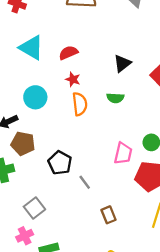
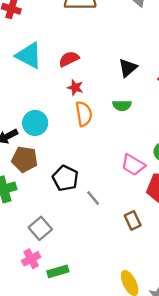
cyan circle: (35, 97) -> (35, 123), moved
pink trapezoid: (123, 153) -> (133, 165), turned 110
brown rectangle: (109, 215) -> (133, 220), moved

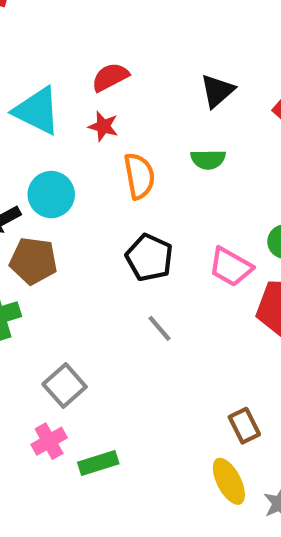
cyan triangle: (29, 55) -> (37, 111), moved
red star: (75, 88) -> (103, 126), moved
black pentagon: (65, 178) -> (149, 258), moved
brown rectangle: (133, 220) -> (244, 426), moved

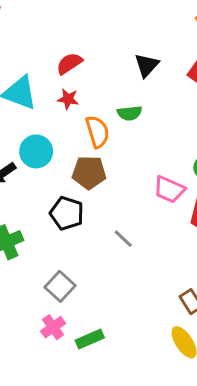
green semicircle: (208, 159) -> (130, 113), moved
black pentagon: (149, 258) -> (67, 213), moved
brown pentagon: (33, 261) -> (89, 173), moved

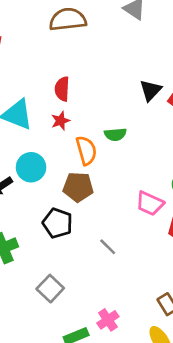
red semicircle: (69, 63) -> (62, 89), turned -55
black triangle: (147, 65) -> (151, 90), moved
red star: (68, 99) -> (60, 121), turned -30
pink cross: (53, 327) -> (108, 320), moved

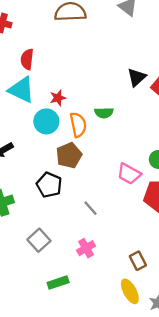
red semicircle: (62, 89) -> (27, 59), moved
cyan circle: (31, 167) -> (46, 121), moved
brown pentagon: (78, 187) -> (69, 155), turned -30
pink cross: (108, 320) -> (86, 248), moved

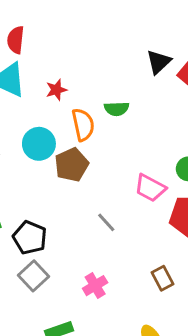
cyan circle: (46, 121) -> (39, 144), moved
black pentagon: (49, 185) -> (30, 238), moved
gray line: (90, 208) -> (106, 222), moved
brown rectangle: (138, 261) -> (162, 278), moved

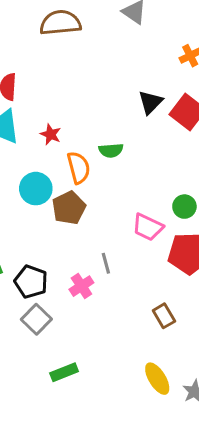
red star: (56, 90) -> (51, 134), turned -30
gray line: (106, 222) -> (106, 263), turned 30
pink cross: (95, 286) -> (81, 286), moved

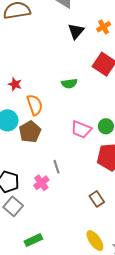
black triangle: (150, 102) -> (76, 31), moved
green semicircle: (111, 150) -> (69, 83), moved
pink trapezoid: (148, 227) -> (81, 129), moved

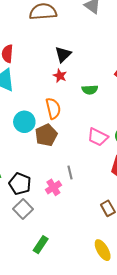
black triangle: (76, 31) -> (63, 54), moved
red star: (15, 84) -> (60, 76), moved
green rectangle: (33, 240) -> (41, 245), turned -36

